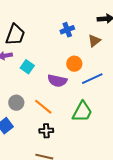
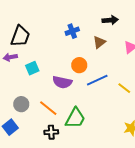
cyan square: (27, 67) -> (32, 68), turned 32
green trapezoid: (82, 112) -> (75, 118), moved

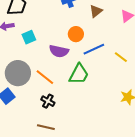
gray circle: (21, 104) -> (18, 73), size x1.6
green trapezoid: (75, 118) -> (79, 74), moved
black cross: (51, 132) -> (48, 101), turned 32

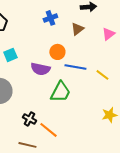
blue line: (94, 49) -> (75, 67), turned 35
orange line: (45, 77) -> (48, 130), moved

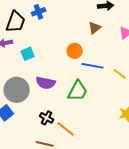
blue cross: (50, 18) -> (39, 12), moved
purple semicircle: (40, 69) -> (46, 83), moved

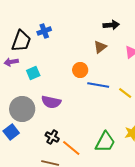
green trapezoid: (78, 91) -> (105, 142), moved

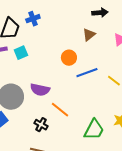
cyan square: (33, 73) -> (21, 53), moved
blue line: (98, 85) -> (87, 73), turned -30
orange line: (71, 148) -> (60, 110), moved

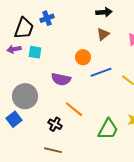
black arrow: (100, 13) -> (104, 12), moved
cyan square: (21, 53) -> (35, 52), turned 32
purple semicircle: (40, 90) -> (61, 79), moved

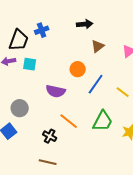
black arrow: (104, 12) -> (85, 24), moved
blue line: (101, 72) -> (96, 84), turned -35
gray circle: (25, 96) -> (20, 108), size x0.7
green trapezoid: (108, 129) -> (103, 121), moved

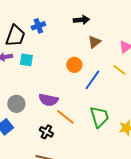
purple semicircle: (56, 91) -> (48, 100), moved
yellow line: (123, 92) -> (119, 70), moved
green trapezoid: (103, 121) -> (99, 117), turned -45

